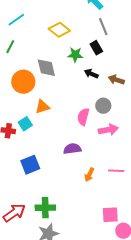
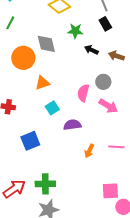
black rectangle: (96, 48) -> (105, 24), moved
cyan square: (25, 124) -> (52, 108), moved
pink arrow: (108, 130) -> (108, 106), turned 42

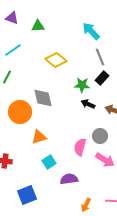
black rectangle: (105, 24) -> (102, 78), turned 72
green star: (75, 31) -> (82, 85), moved

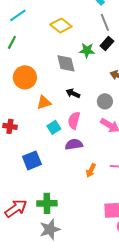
gray diamond: (43, 98) -> (66, 63), moved
black arrow: (88, 104) -> (73, 93), moved
pink semicircle: (80, 147) -> (74, 120), moved

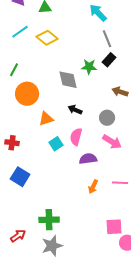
yellow diamond: (61, 25) -> (47, 38), moved
green line: (12, 42) -> (14, 70), moved
purple semicircle: (74, 144) -> (88, 159), moved
blue square: (32, 160) -> (20, 177), moved, turned -36
red arrow: (16, 208) -> (18, 236), moved, size x0.7

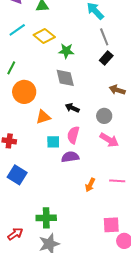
green star: (89, 67) -> (66, 51), moved
cyan square: (56, 144) -> (53, 142), turned 32
purple semicircle: (88, 159) -> (70, 157), moved

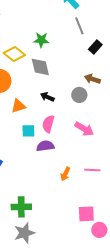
yellow diamond: (44, 36) -> (14, 54), moved
black rectangle: (106, 58) -> (95, 47), moved
gray circle: (104, 116) -> (79, 95), moved

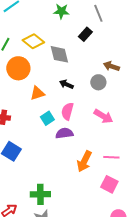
green star: (41, 40) -> (61, 11), moved
black rectangle: (95, 47) -> (85, 34), moved
cyan square: (28, 131) -> (47, 118), turned -32
orange arrow: (65, 174) -> (84, 161), size x1.5
pink square: (86, 214) -> (109, 184), moved, turned 30

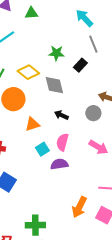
green star: (61, 11) -> (56, 53), moved
orange arrow: (84, 161) -> (79, 207), moved

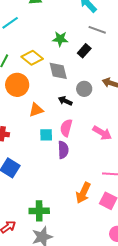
gray line: (93, 44) -> (97, 30), turned -48
gray circle: (93, 113) -> (84, 89), moved
cyan square: (42, 149) -> (46, 135), turned 32
purple semicircle: (59, 164) -> (63, 150), turned 96

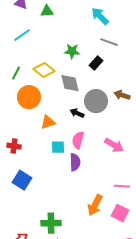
gray circle: (84, 89) -> (96, 101), size x1.5

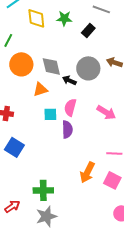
yellow diamond: (44, 70) -> (36, 18), moved, turned 45
gray diamond: (70, 83) -> (51, 66), moved

